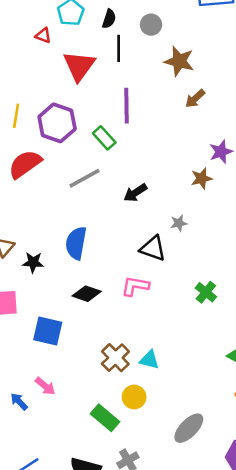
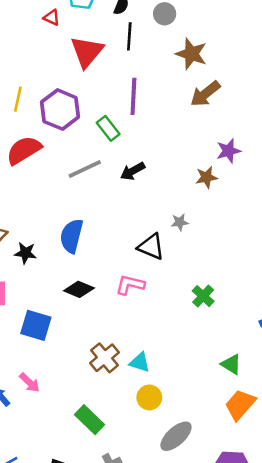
brown arrow: (195, 99) -> (205, 94), size x1.4
black arrow: (135, 193) -> (133, 171), moved
yellow circle: (134, 397) -> (149, 397), moved

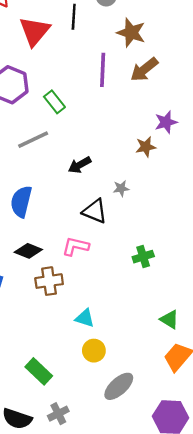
purple line: (133, 96) -> (103, 70), moved
black arrow: (133, 171) -> (80, 165), moved
green cross: (203, 296) -> (143, 257), turned 30
brown cross: (104, 358) -> (49, 281), moved, turned 32

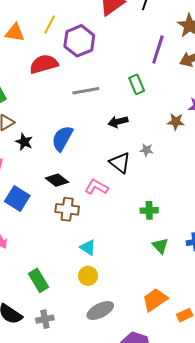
green rectangle: (54, 102) -> (137, 84), moved
green triangle: (169, 319) -> (160, 246), moved

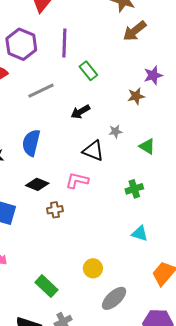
purple line: (158, 50) -> (64, 43), moved
brown cross: (67, 209) -> (55, 210), size x0.7
green triangle: (160, 246) -> (147, 146), moved
cyan triangle: (88, 247) -> (140, 234), moved

